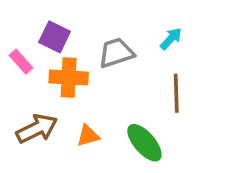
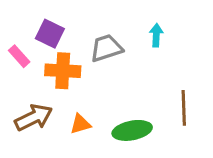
cyan arrow: (171, 39) -> (156, 35), turned -40
brown line: (176, 93) -> (184, 108), moved
green ellipse: (144, 143) -> (132, 130), turned -60

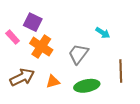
cyan arrow: (156, 35) -> (103, 33), moved, turned 120
gray trapezoid: (106, 48) -> (78, 54), moved, turned -35
orange cross: (63, 71) -> (41, 47), turned 30

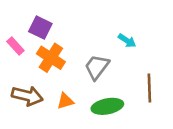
brown arrow: (22, 77) -> (27, 96), turned 40

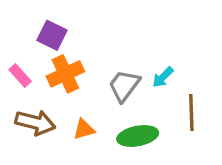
cyan arrow: (127, 41) -> (163, 77), moved, turned 102
pink rectangle: (15, 46) -> (20, 76), moved
orange cross: (51, 58) -> (65, 74), turned 32

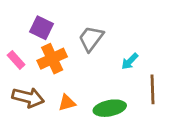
gray trapezoid: (124, 86) -> (91, 39), moved

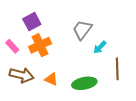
purple square: (41, 28) -> (32, 22), turned 36
gray trapezoid: (91, 39) -> (82, 30), moved
orange triangle: (67, 103) -> (51, 79), turned 40

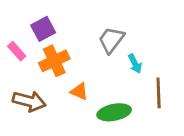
pink rectangle: (12, 46) -> (17, 51), moved
cyan arrow: (100, 47) -> (135, 64), turned -72
orange triangle: (51, 79) -> (79, 91), moved

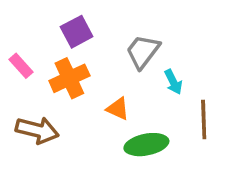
purple square: (43, 29) -> (77, 32), moved
orange triangle: (79, 91) -> (118, 109), moved

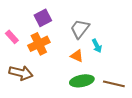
orange triangle: (118, 109) -> (77, 56), moved
brown line: (204, 119) -> (114, 84), moved, turned -75

